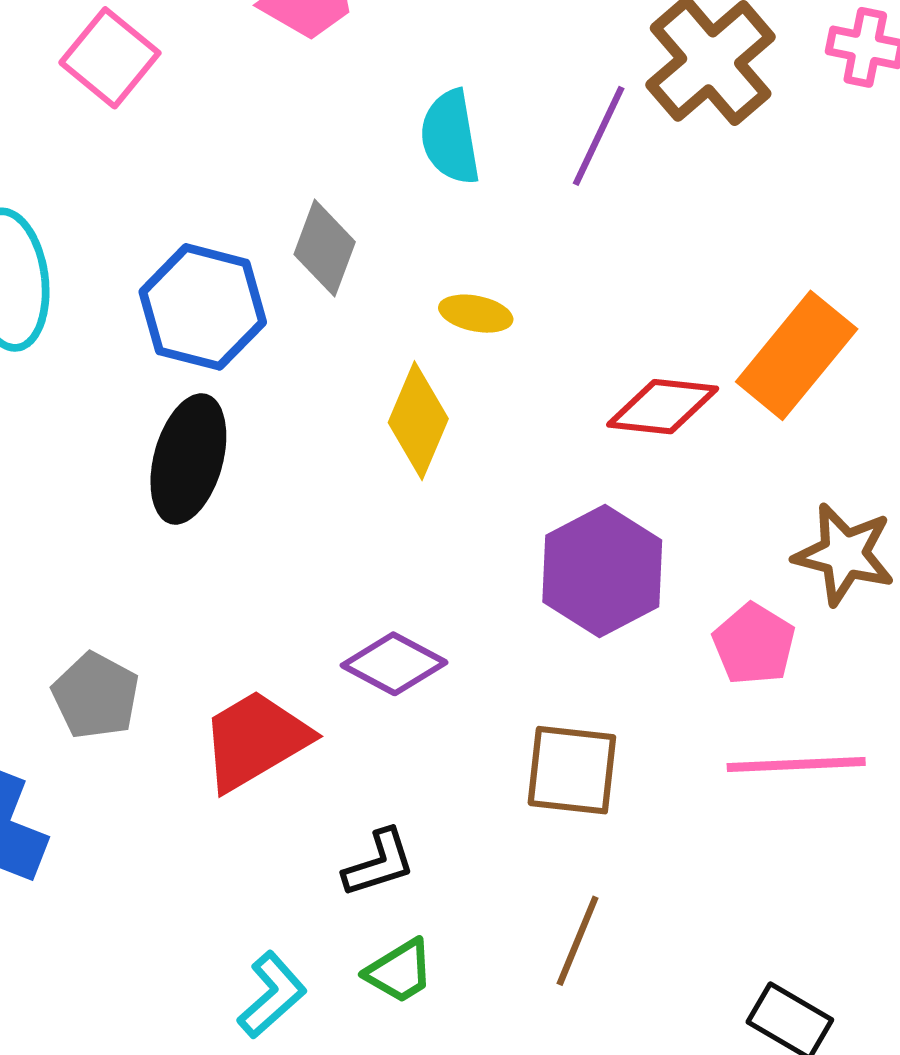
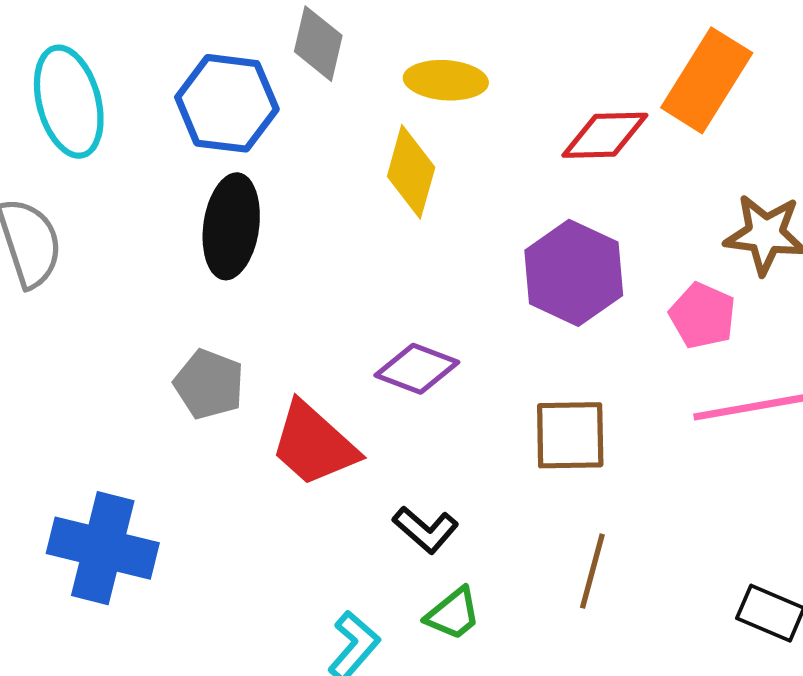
yellow ellipse: (476, 314) -> (446, 80), size x1.4
gray pentagon: (96, 696) -> (209, 384), moved
red trapezoid: (255, 740) -> (314, 444), turned -100
black L-shape: (379, 863) -> (426, 530), turned 66

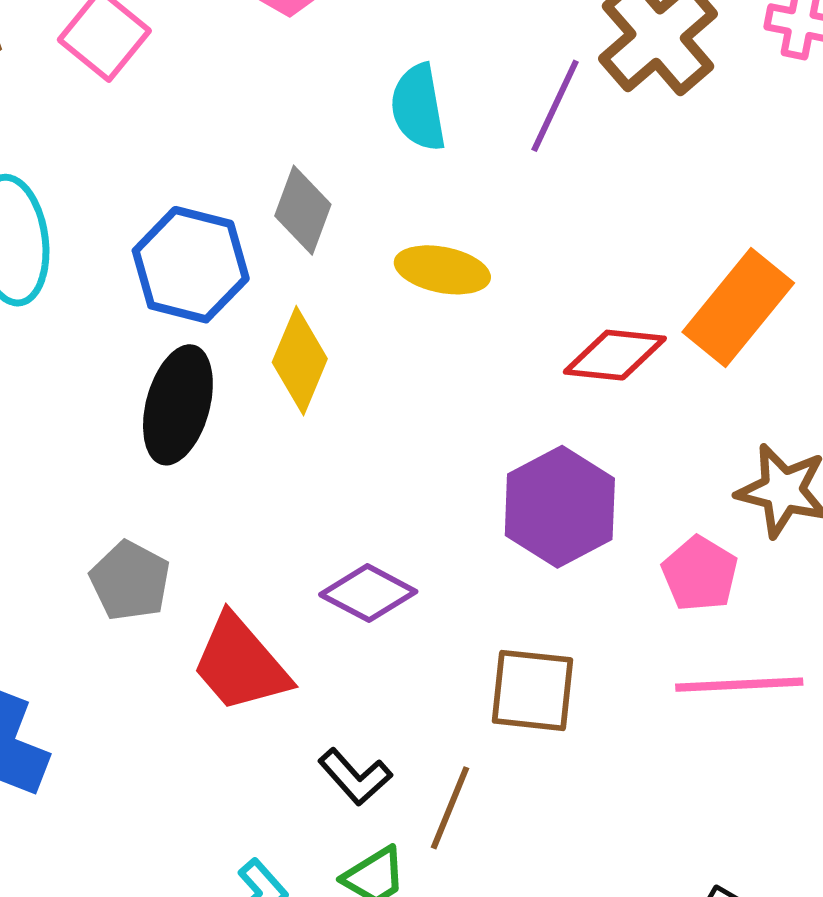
yellow diamond: (411, 172) -> (300, 361), moved
brown line: (592, 571) -> (450, 808), moved

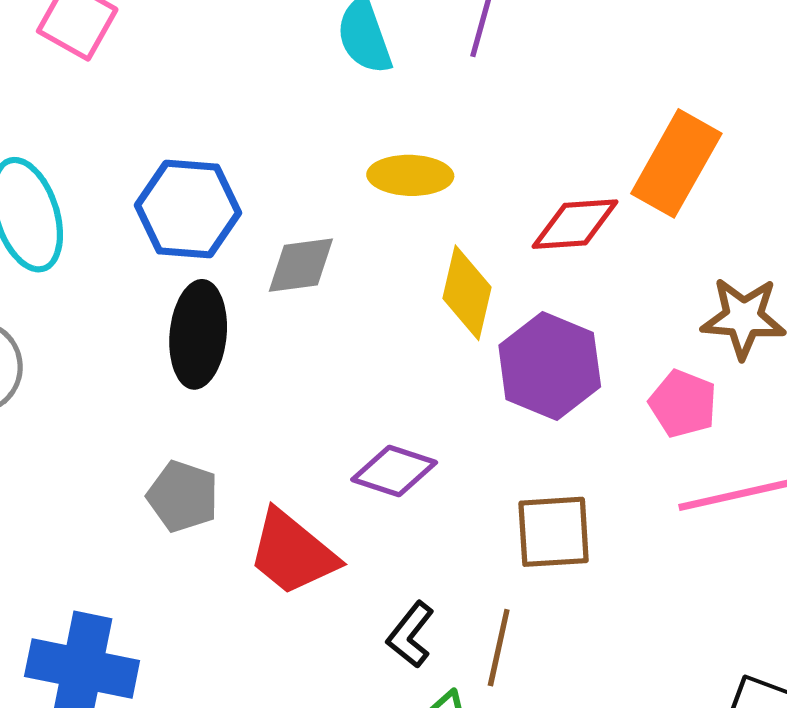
gray diamond: (303, 210) -> (301, 265), moved, turned 72
yellow diamond: (300, 361) -> (467, 293), moved
black L-shape: (355, 777) -> (410, 635), turned 90

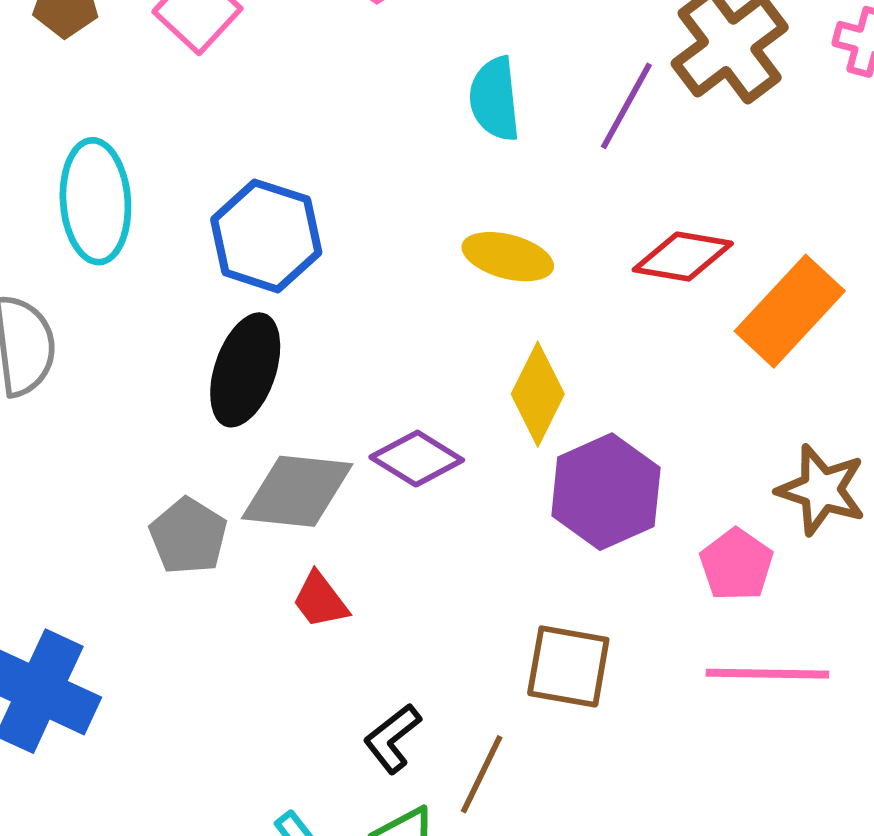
red diamond: (575, 224) -> (683, 257), moved
gray diamond: (301, 265) -> (297, 491), moved, size x1.4
purple diamond: (394, 471) -> (417, 459), moved
red trapezoid: (292, 553) -> (320, 600), moved, size x0.6

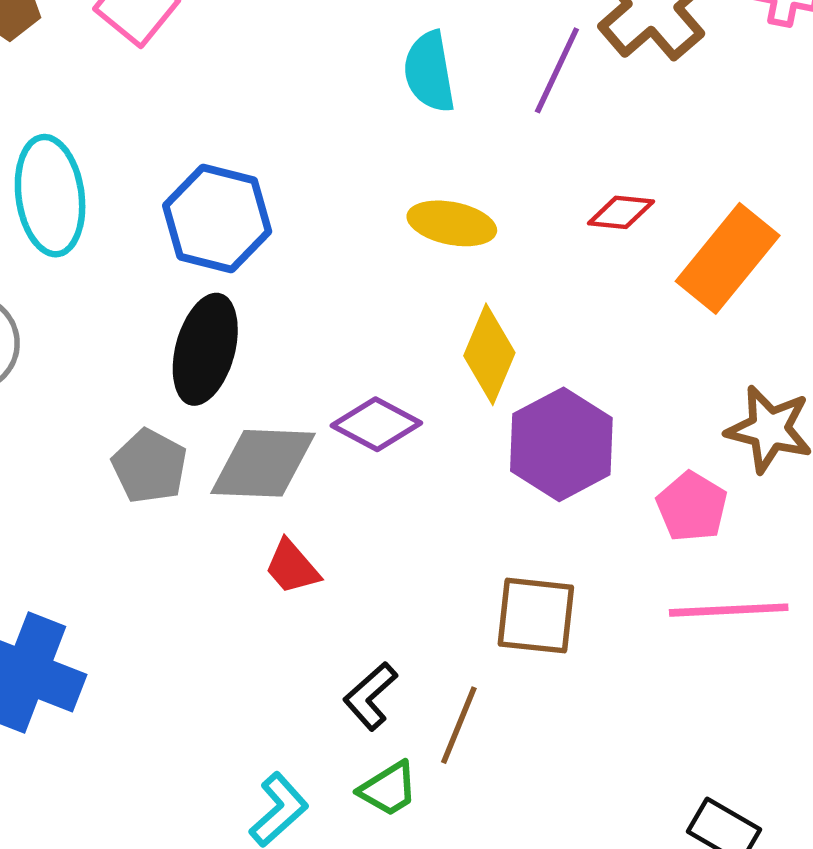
red diamond: (683, 257) -> (621, 212), size x0.7
gray pentagon: (188, 536) -> (150, 466), moved

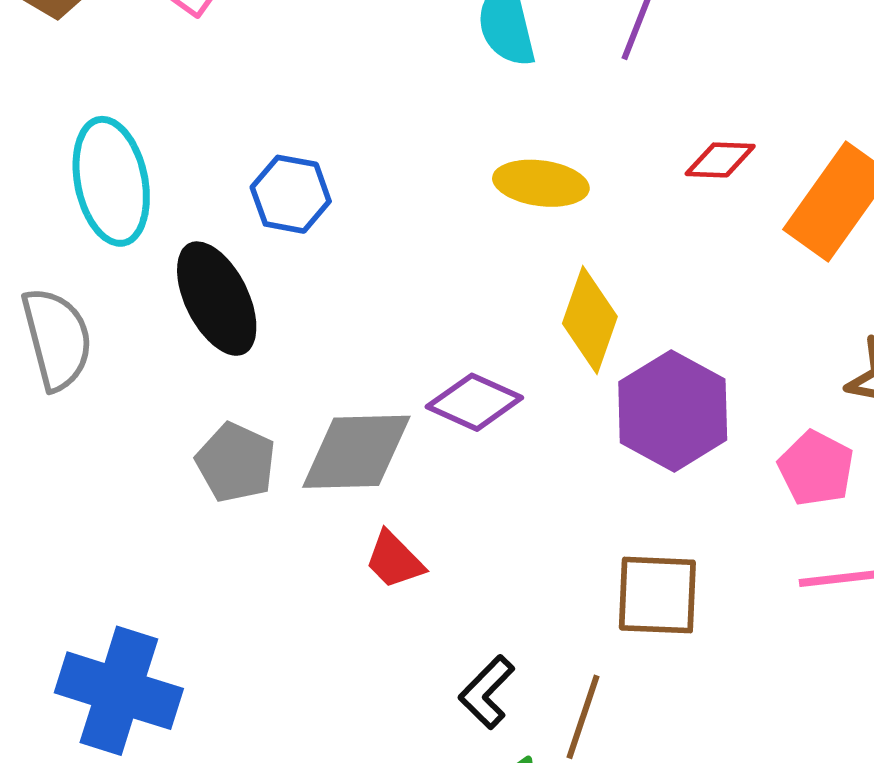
blue hexagon: (217, 219) -> (291, 194), size x0.7
black ellipse: (205, 349) -> (217, 299), moved, turned -38

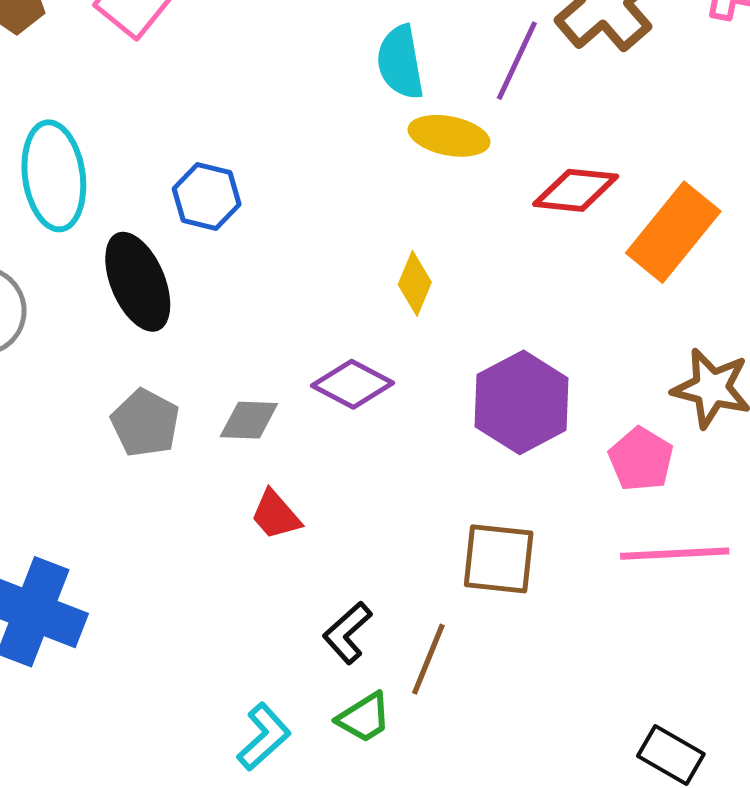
red diamond: (720, 160) -> (576, 190), size x1.4
yellow ellipse: (541, 183) -> (449, 136), moved
yellow diamond: (590, 320) -> (415, 283), moved, size x0.7
gray diamond: (356, 452) -> (249, 420), size x0.6

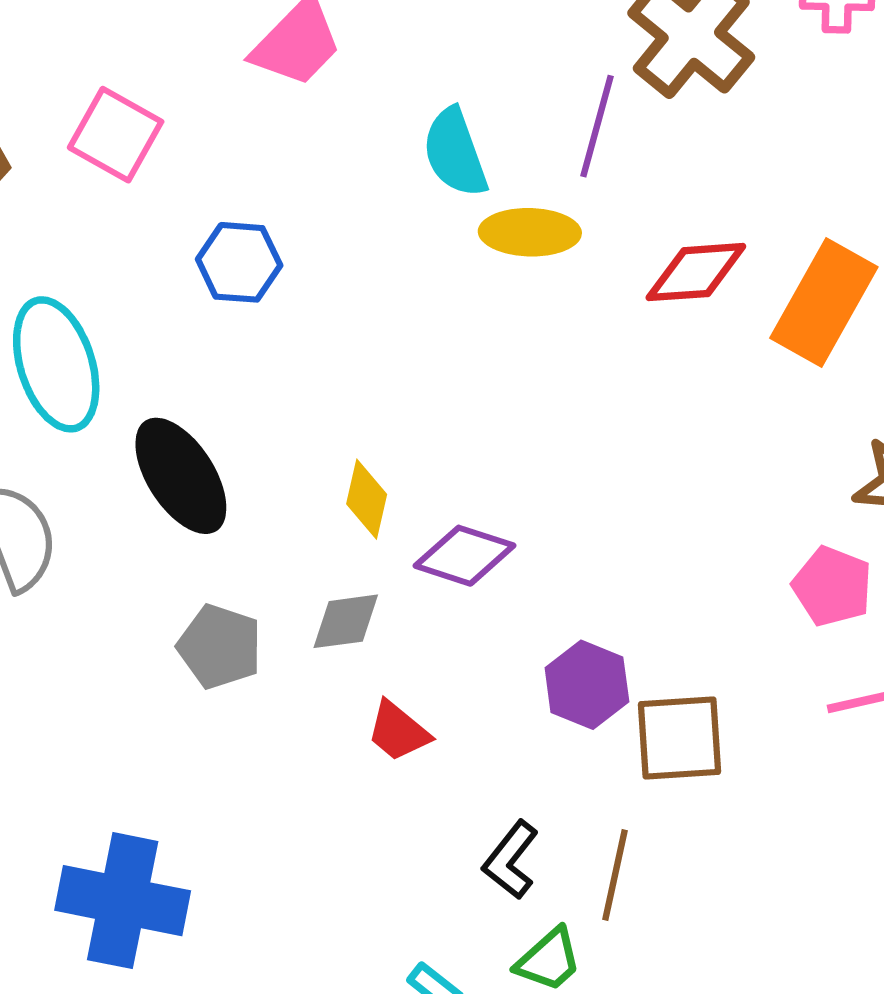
blue hexagon: (207, 197) -> (239, 262), moved
yellow diamond: (415, 283) -> (367, 499), moved
purple hexagon: (522, 402) -> (587, 685), moved, size x0.7

